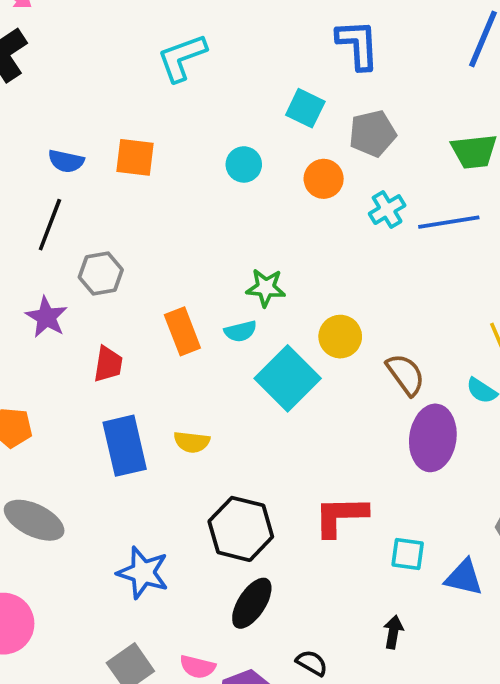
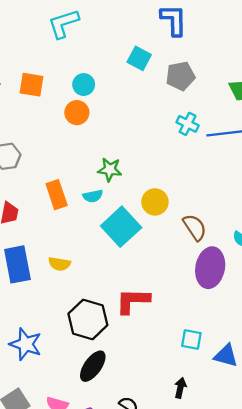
cyan circle: (244, 164) -> (84, 85), moved
orange circle: (324, 179) -> (77, 113), moved
cyan cross: (387, 210) -> (188, 124), turned -35
red L-shape: (341, 516) -> (133, 301), moved

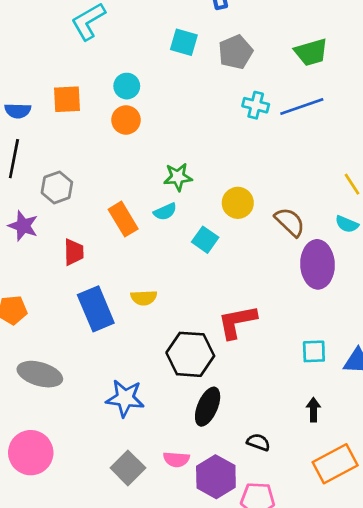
cyan square: (121, 227) -> (205, 240), size x0.6

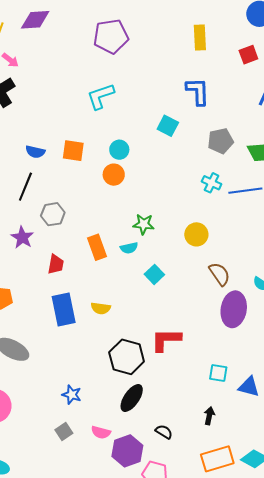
gray pentagon: (236, 52) -> (221, 141), moved
yellow circle: (238, 203) -> (196, 234), moved
blue star: (125, 398) -> (72, 395), moved, size x0.7
gray square: (128, 468) -> (64, 431), size x0.7

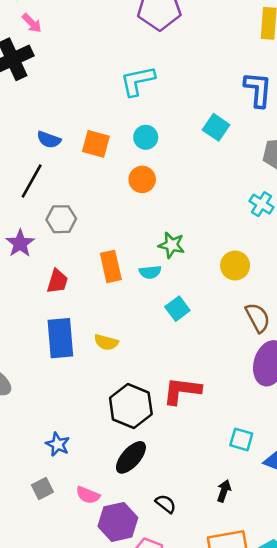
cyan circle: (119, 150) -> (146, 137), moved

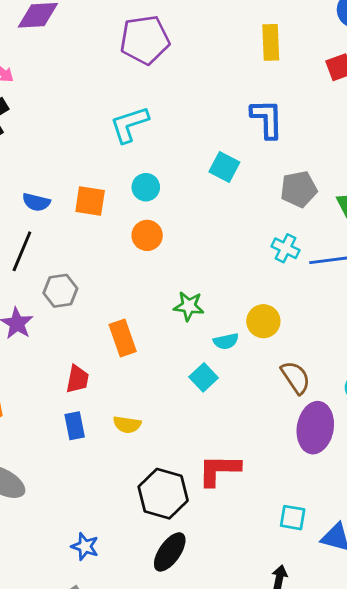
cyan semicircle: (150, 272) -> (226, 341), moved
red trapezoid: (57, 281) -> (77, 379), moved
blue rectangle: (60, 338) -> (75, 426), size x0.6

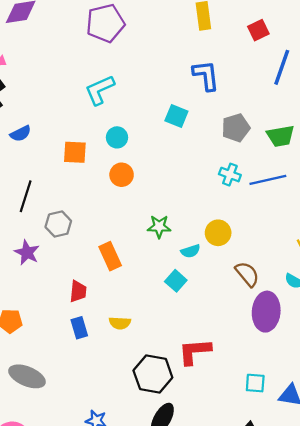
blue semicircle: (36, 202) -> (21, 134), moved, turned -35

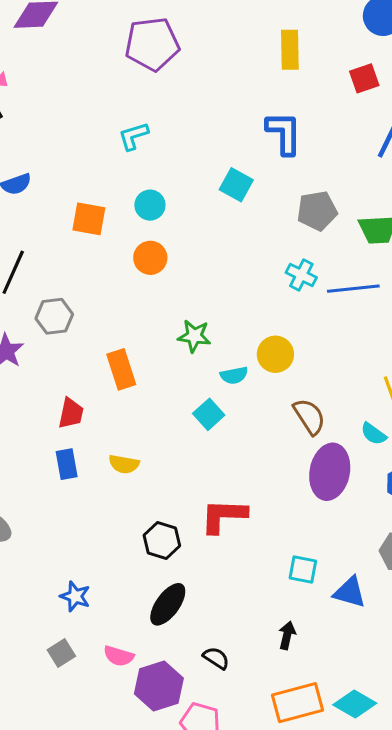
cyan L-shape: (100, 90) -> (133, 136), size x0.7
black hexagon: (153, 374) -> (162, 540), size x0.7

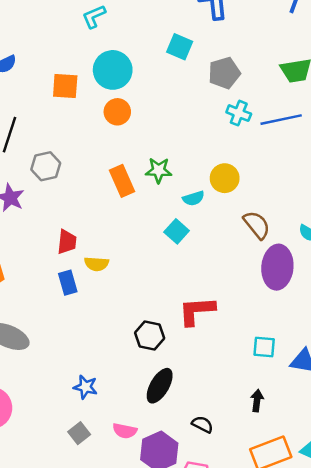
cyan circle: (150, 205) -> (113, 70), size x1.6
gray pentagon: (317, 211) -> (224, 73), moved
orange rectangle: (121, 369) -> (122, 181), moved
yellow semicircle: (124, 464) -> (97, 264), moved

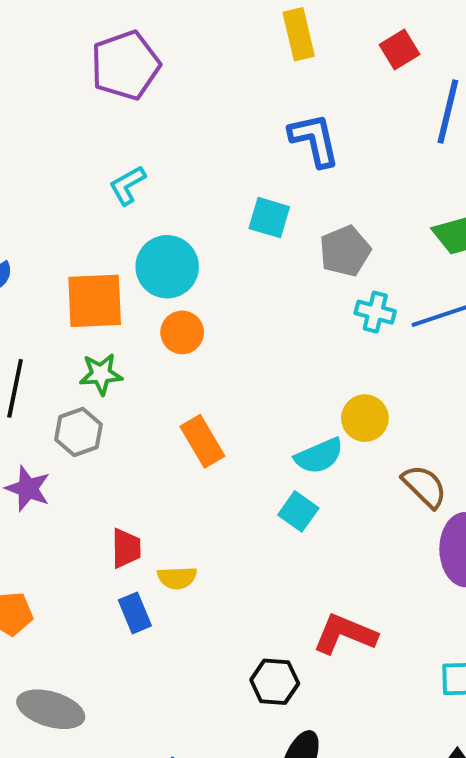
orange square: (65, 86) -> (95, 301), size x1.4
green star: (159, 170) -> (101, 374), moved
cyan semicircle: (193, 198) -> (319, 456), size x1.4
red L-shape: (197, 311) -> (345, 634), turned 33

